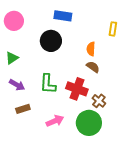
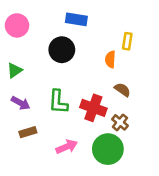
yellow rectangle: (113, 29) -> (127, 41), moved
brown semicircle: (93, 67) -> (122, 90), moved

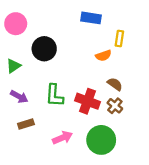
blue rectangle: (76, 19) -> (91, 18), moved
black circle: (62, 50) -> (44, 49), moved
orange semicircle: (110, 59) -> (103, 56), turned -112
brown cross: (120, 122) -> (115, 106), moved

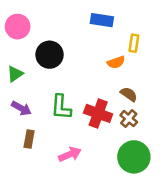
brown rectangle: (26, 124) -> (29, 139), turned -63
green circle: (101, 140) -> (134, 157), moved

